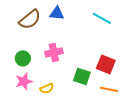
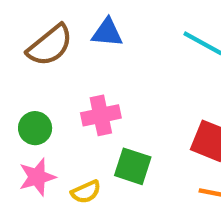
green square: (82, 76) -> (133, 166), moved

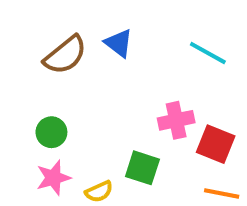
blue triangle: (107, 33) -> (119, 43), turned 32
pink cross: (101, 115) -> (176, 120), moved

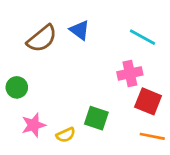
pink cross: (176, 120) -> (130, 73), moved
green circle: (51, 132) -> (17, 87), moved

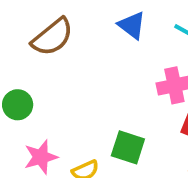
blue triangle: (80, 30) -> (132, 25), moved

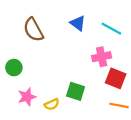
brown semicircle: (52, 37) -> (33, 30), turned 100

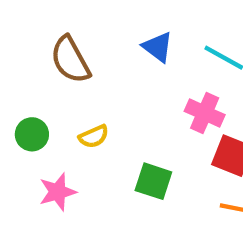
pink cross: (102, 57) -> (205, 113), turned 36
yellow semicircle: (52, 104) -> (94, 136), moved

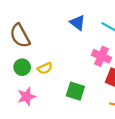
brown semicircle: (70, 60) -> (20, 36), moved
green circle: (32, 134) -> (22, 67), moved

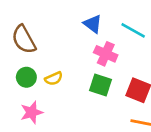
pink cross: (101, 56) -> (106, 54), moved
green square: (75, 91) -> (101, 85), moved

